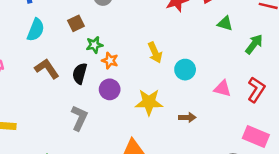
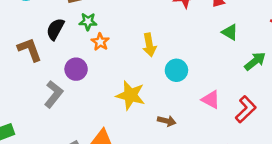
brown L-shape: (47, 69) -> (30, 50), moved
black semicircle: (80, 74) -> (55, 29), moved
purple circle: (110, 89) -> (76, 69), moved

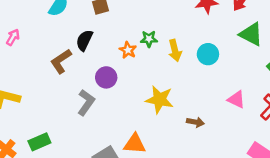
green star: (88, 21) -> (149, 39), moved
green triangle: (230, 32) -> (251, 34), size x1.5
brown L-shape: (30, 50) -> (61, 61), turned -100
cyan circle: (176, 70) -> (208, 54), moved

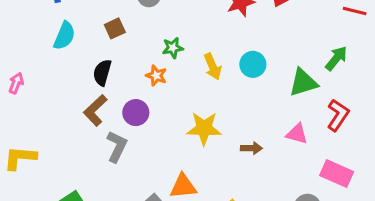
green triangle: (251, 34) -> (303, 83), moved, turned -35
green star: (149, 39) -> (173, 48), moved
brown L-shape: (61, 61) -> (95, 110), moved
pink triangle: (236, 99) -> (297, 134), moved

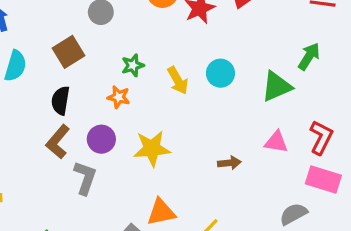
brown square: (115, 28) -> (68, 52), size x1.4
red L-shape: (338, 115) -> (321, 137), moved
yellow star: (204, 128) -> (152, 148), moved

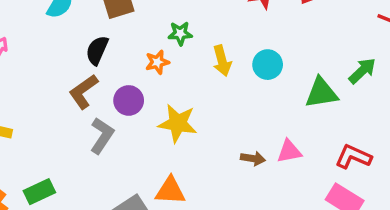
orange star: (119, 97) -> (157, 62), turned 30
red L-shape: (321, 137) -> (353, 157), turned -108
pink triangle: (276, 142) -> (289, 151), moved, turned -35

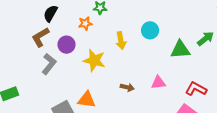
yellow arrow: (222, 61) -> (121, 41), moved
brown arrow: (253, 159) -> (127, 87), moved

